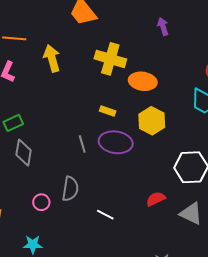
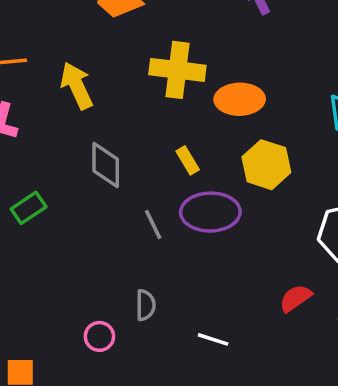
yellow rectangle: (108, 111) -> (188, 160), turned 49
gray diamond: (24, 153) -> (106, 165), moved
gray semicircle: (70, 189) -> (146, 305), size x0.7

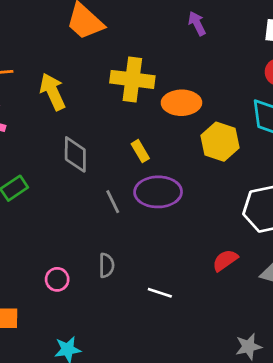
yellow hexagon: (266, 165) -> (220, 142), moved
pink circle: (99, 336) -> (57, 279), moved

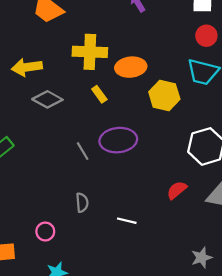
yellow arrow: (53, 92) -> (27, 67), turned -68
yellow rectangle: (140, 151) -> (99, 94), moved
gray diamond: (75, 154) -> (47, 99), moved, turned -56
pink circle: (57, 279) -> (45, 232), moved

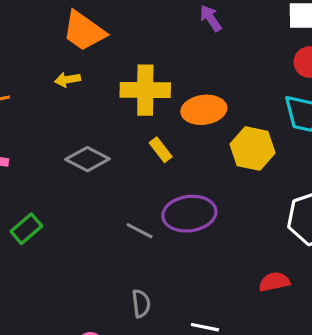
yellow arrow: (27, 67) -> (67, 80), moved, size x0.6
gray line: (83, 151) -> (140, 231), turned -30
red semicircle: (177, 190) -> (274, 282), turned 30

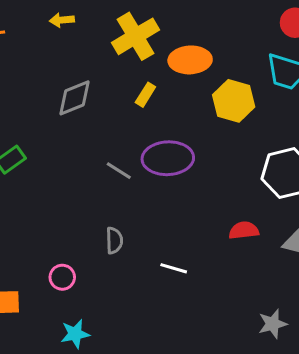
yellow cross: (145, 90) -> (136, 36), turned -36
yellow rectangle: (161, 150) -> (145, 95), turned 65
gray diamond: (87, 159) -> (75, 98), turned -54

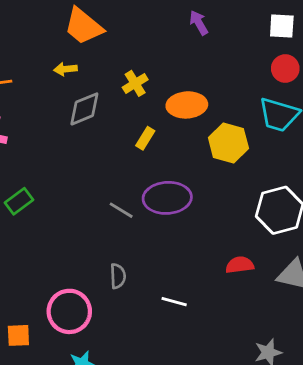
yellow cross: (136, 36) -> (135, 83), size x0.6
gray diamond: (75, 98) -> (84, 109), moved
pink circle: (62, 277) -> (69, 311), size x1.8

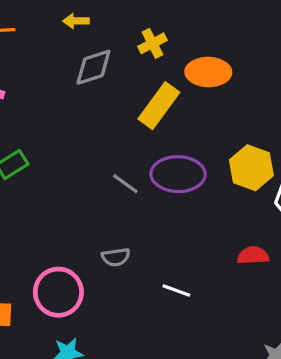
yellow rectangle: (145, 138) -> (159, 106), size x1.8
yellow hexagon: (228, 143) -> (251, 168), moved
gray semicircle: (118, 276) -> (116, 257), turned 80

